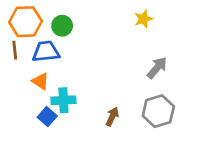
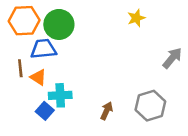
green circle: (62, 26) -> (59, 24), size x1.5
brown line: (15, 50) -> (20, 68), moved
gray arrow: (157, 68) -> (172, 58), moved

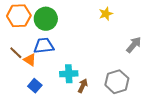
blue trapezoid: (43, 49) -> (44, 46), moved
brown line: (20, 68) -> (16, 53), turned -40
cyan cross: (60, 95) -> (69, 74), moved

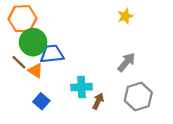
green circle: (46, 19) -> (33, 42), moved
gray arrow: (134, 45) -> (126, 62), moved

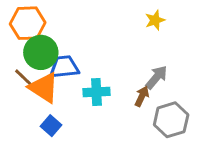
orange triangle: (35, 71) -> (44, 88), size x1.6
cyan cross: (82, 87) -> (96, 92), moved
brown arrow: (98, 101) -> (142, 96), moved

